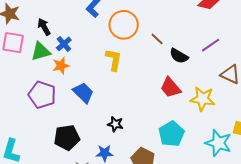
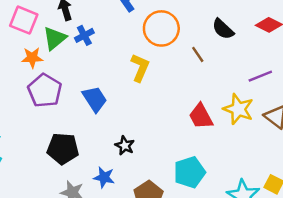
green triangle: (41, 51) -> (55, 38), turned -35
black semicircle: (179, 56) -> (223, 29), moved
orange star: (61, 66) -> (32, 58), moved
yellow star: (203, 99) -> (238, 109), moved

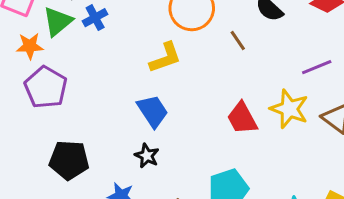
yellow L-shape: (140, 68) -> (165, 58), turned 48
blue trapezoid: (95, 99) -> (153, 111), moved

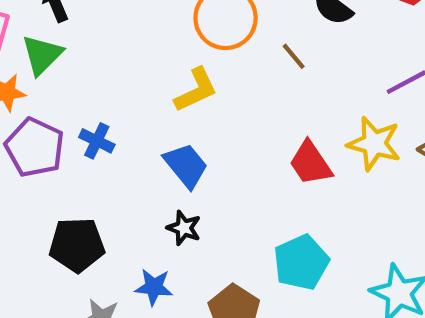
blue cross: (95, 18) -> (97, 141), moved, turned -30

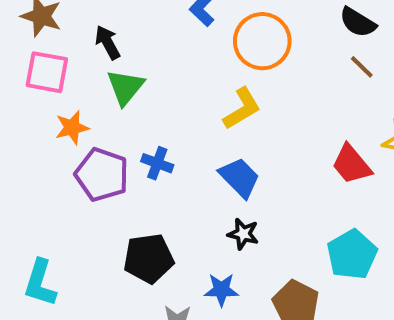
green triangle: (42, 55) -> (125, 87), moved
brown line: (294, 56) -> (362, 67), moved

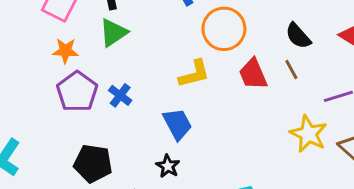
red trapezoid: (351, 164) -> (253, 74), moved

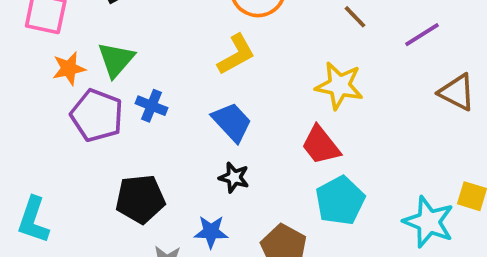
green triangle: (113, 33) -> (116, 60), moved
red trapezoid: (253, 74) -> (321, 145), moved
yellow star: (308, 134) -> (339, 86), moved

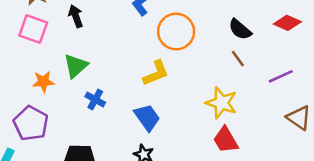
orange star: (69, 68) -> (43, 82), moved
purple pentagon: (97, 115) -> (31, 123), moved
red trapezoid: (321, 145) -> (226, 140), moved

